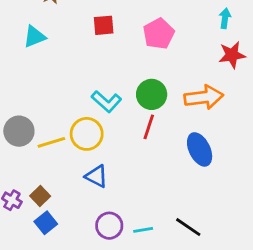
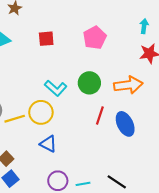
red square: (104, 25) -> (46, 39), moved
red line: (149, 127) -> (100, 116), moved

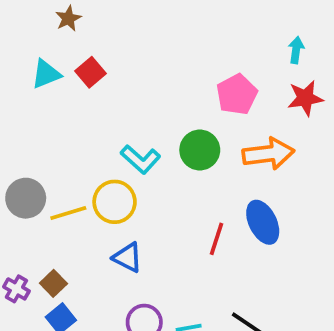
pink pentagon: (95, 38) -> (237, 94), moved
red square: (46, 39) -> (90, 72), moved, turned -35
red line: (100, 116) -> (216, 239), moved

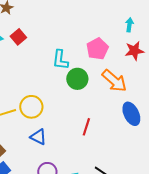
orange arrow: (268, 154) -> (114, 81), turned 48
cyan L-shape: (140, 159) -> (60, 60), moved, turned 55
blue ellipse: (263, 222) -> (131, 114), moved

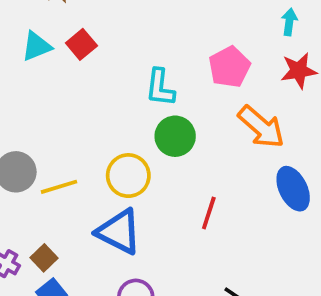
green circle: (77, 79) -> (175, 136), moved
yellow circle: (31, 107) -> (128, 176), moved
blue triangle: (38, 137) -> (119, 232), size x1.5

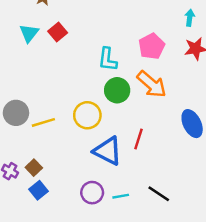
cyan triangle: (37, 46) -> (29, 33), turned -30
orange arrow: (261, 127) -> (152, 84), moved
blue triangle: (119, 232) -> (108, 151), moved

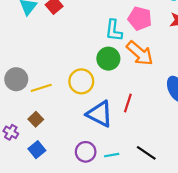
pink pentagon: (152, 46) -> (140, 19), turned -30
cyan L-shape: (108, 59) -> (114, 30), moved
brown square: (34, 168) -> (36, 119), moved

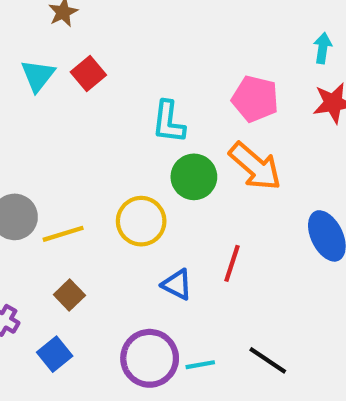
cyan L-shape: (114, 30) -> (169, 122), moved
blue triangle: (100, 114) -> (177, 284), size x0.6
brown square: (36, 119) -> (69, 295), moved
purple circle: (86, 152) -> (150, 358), size x1.4

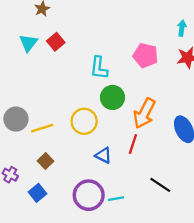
orange arrow: (255, 166) -> (144, 113), moved, turned 76
black line: (268, 360) -> (160, 185), moved

